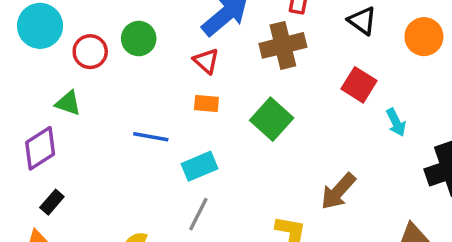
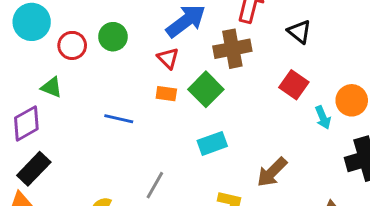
orange circle: (424, 37) -> (352, 100), moved
green square: (272, 119) -> (206, 89), moved
cyan rectangle: (199, 166) -> (212, 143), moved
black rectangle: (52, 202) -> (34, 169), size x1.6

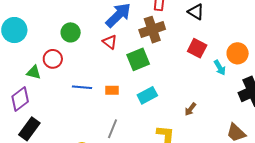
red circle: (72, 45) -> (53, 59), moved
green square: (206, 89) -> (138, 59), turned 30
orange rectangle: (166, 94) -> (112, 90), moved
brown arrow: (272, 172) -> (190, 109), size x0.6

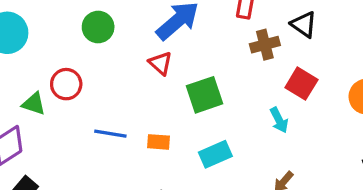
brown cross: (152, 30) -> (265, 45), moved, size x0.7
green circle: (71, 32) -> (98, 27), moved
cyan arrow: (220, 68) -> (279, 120), moved

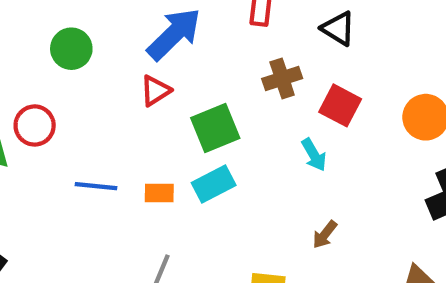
brown cross: (265, 45) -> (282, 79), moved
red triangle: (161, 63) -> (155, 91), turned 50
cyan rectangle: (215, 154) -> (214, 184), moved

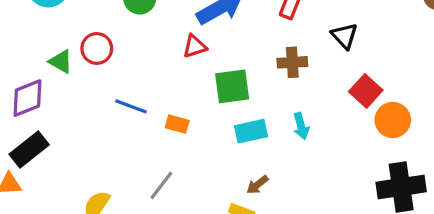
red square: (340, 105) -> (366, 91), moved
cyan rectangle: (214, 184) -> (251, 131), moved
brown arrow: (325, 235) -> (257, 185), moved

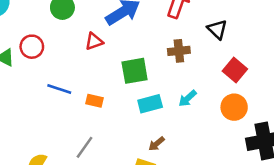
red triangle: (195, 46) -> (94, 41), moved
orange circle: (393, 120) -> (234, 107), moved
cyan arrow: (301, 126) -> (188, 98), turned 66

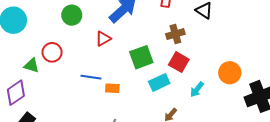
red square: (235, 70) -> (179, 62), moved
blue line: (59, 89) -> (91, 77), moved
cyan arrow: (188, 98) -> (197, 89), moved

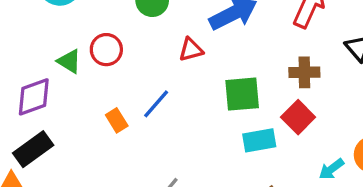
blue line: (91, 77) -> (156, 104), turned -72
orange rectangle: (112, 88) -> (117, 120), moved, turned 40
cyan arrow: (197, 89) -> (331, 169), moved

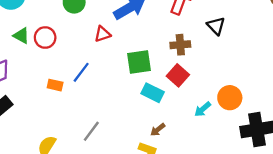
green triangle: (69, 61) -> (21, 36), moved
orange rectangle: (117, 120) -> (55, 85), turned -42
cyan rectangle: (259, 140) -> (153, 93), turned 40

